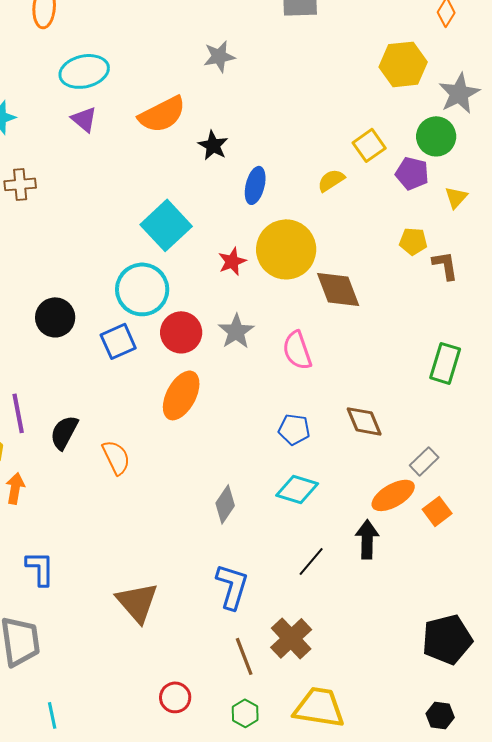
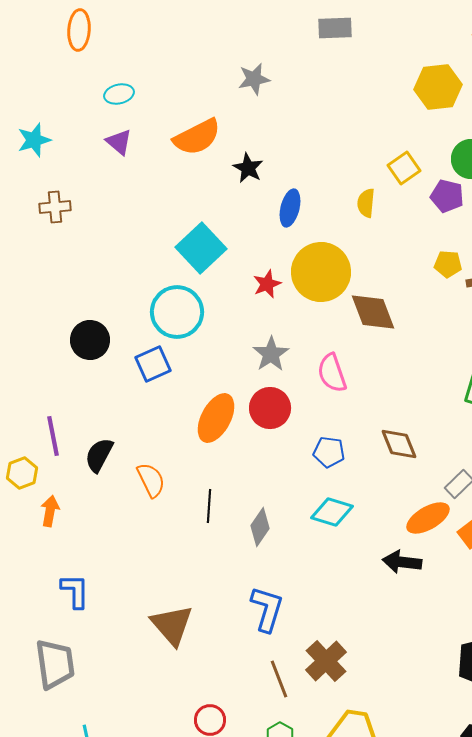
cyan ellipse: (84, 71) -> (119, 94), size x0.6
yellow semicircle: (331, 180) -> (366, 203), turned -52
red circle: (181, 332) -> (270, 408), moved
black arrow: (367, 539) -> (402, 562), turned -84
black line: (311, 561) -> (209, 506), moved, turned -36

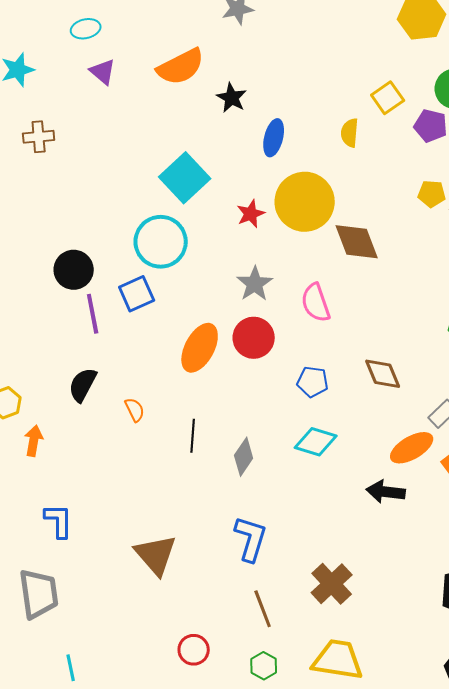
cyan ellipse: (119, 94) -> (86, 29), moved
purple line: (53, 436) -> (93, 314), moved
orange semicircle: (151, 480) -> (135, 410), size x0.7
brown cross: (326, 661) -> (332, 584), moved

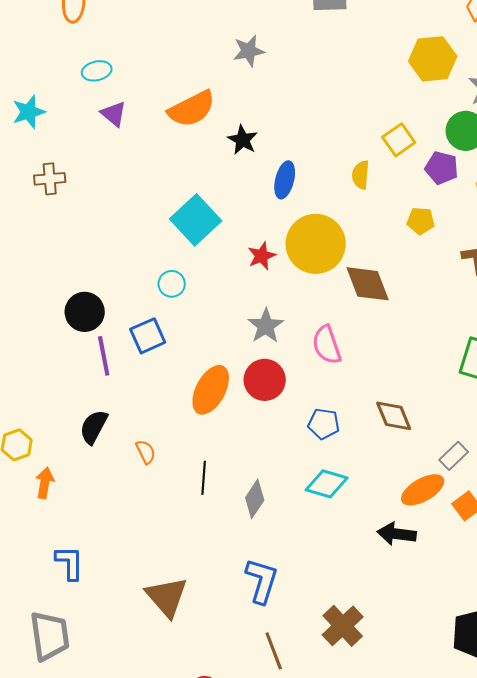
yellow pentagon: (432, 194) -> (421, 221), moved
cyan circle: (161, 242) -> (172, 284), size x0.5

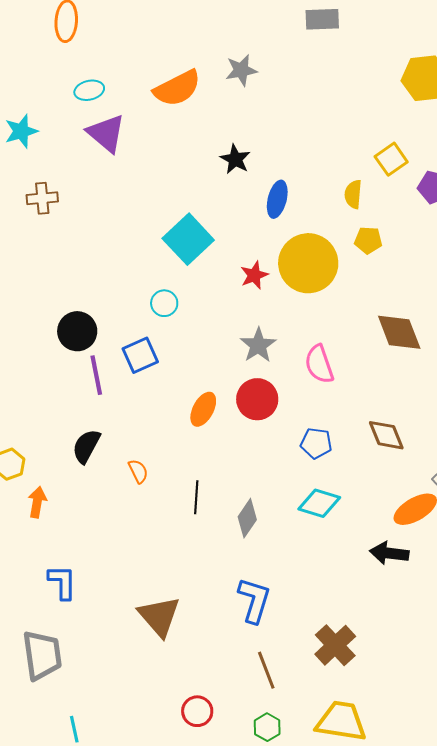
orange semicircle: (192, 109) -> (177, 88), moved
purple triangle: (114, 114) -> (106, 133), size x1.5
yellow pentagon: (421, 221) -> (368, 240), moved
brown diamond: (368, 284) -> (399, 332), moved
orange ellipse: (211, 390) -> (203, 409), size x0.7

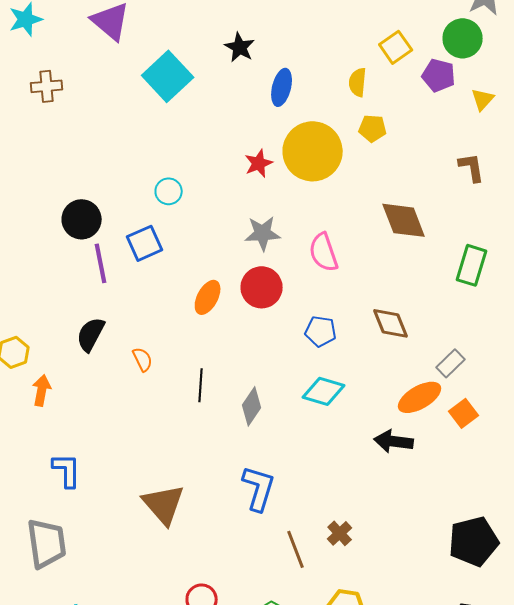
cyan square: (188, 239) -> (168, 76), moved
gray star: (258, 345) -> (263, 233), turned 30
brown cross: (335, 645) -> (340, 533), size x0.6
brown line: (266, 670) -> (296, 549), moved

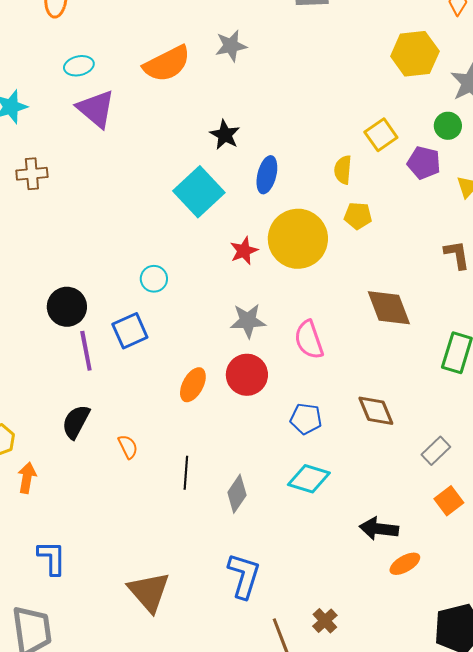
green circle: (463, 38) -> (448, 126), size x0.7
cyan square: (168, 76) -> (199, 192), moved
orange ellipse: (420, 397) -> (405, 564), moved, size x0.7

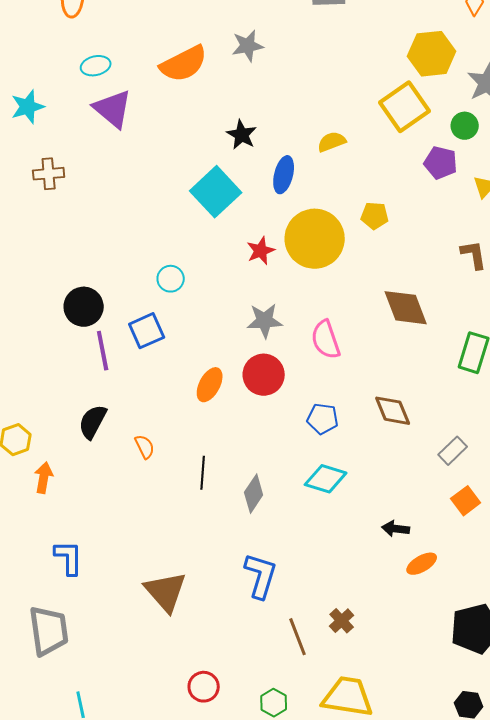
yellow square: (381, 135) -> (405, 107), moved, size x1.5
yellow semicircle: (343, 170) -> (332, 142), moved, turned 64
black arrow: (379, 529) -> (396, 529), size x0.7

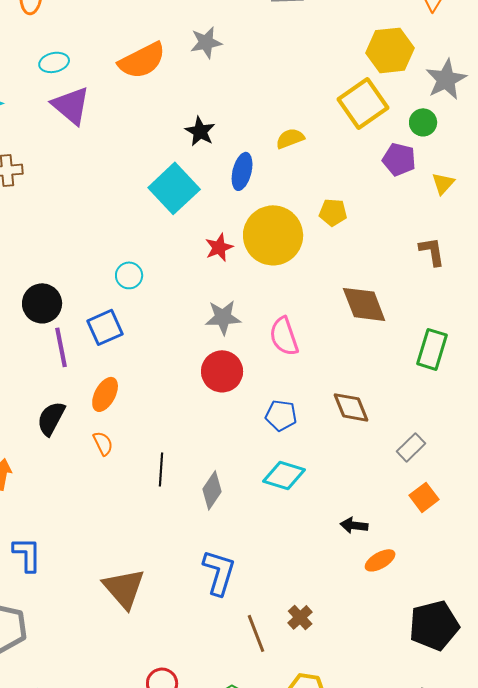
orange ellipse: (210, 385) -> (105, 394), moved

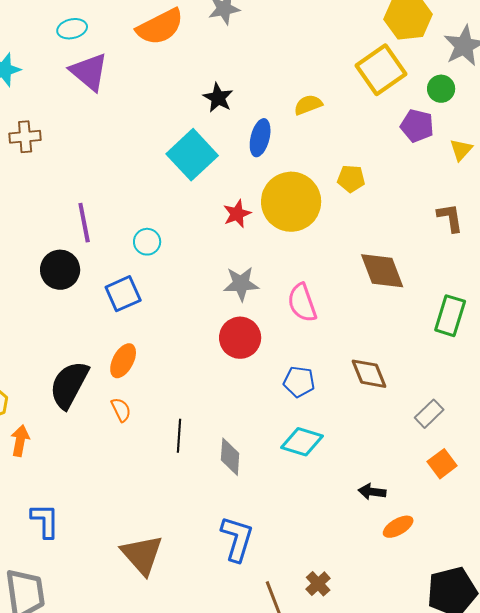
purple line: (61, 347) -> (84, 223), moved
black semicircle: (51, 418) -> (69, 385), size x1.4
gray diamond: (212, 490) -> (230, 457), turned -30

